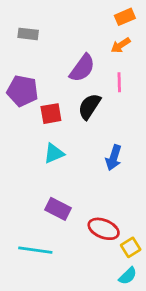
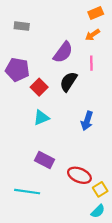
red square: (51, 114) -> (39, 87), turned -35

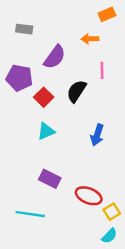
orange arrow: (92, 35) -> (90, 39), moved, turned 32
purple semicircle: (63, 52) -> (55, 57), moved

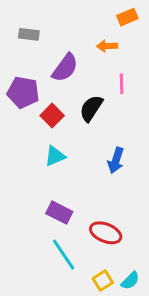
yellow square: (112, 212) -> (103, 281), moved
cyan line: (30, 214) -> (64, 255), moved, turned 48

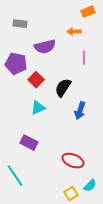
purple semicircle: (65, 68) -> (45, 47), turned 40
black semicircle: (91, 108) -> (63, 88), moved
purple rectangle: (59, 213) -> (29, 143), moved
cyan line: (64, 255) -> (15, 176), moved
cyan semicircle: (130, 281) -> (90, 186), moved

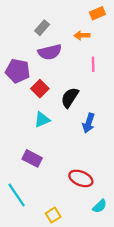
gray rectangle: (20, 24) -> (42, 28), moved, turned -56
yellow square: (71, 194) -> (53, 215), moved

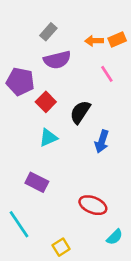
orange rectangle: (97, 13) -> (117, 39), moved
pink line: (93, 64) -> (107, 74), turned -32

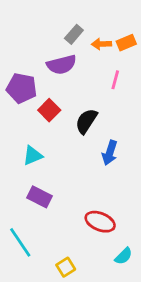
gray rectangle: (48, 32) -> (74, 34), moved
pink line: (107, 74) -> (115, 80), turned 48
cyan triangle: (48, 138) -> (33, 156), moved

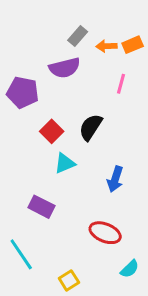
red square: (49, 110) -> (52, 131), moved
blue arrow: (110, 153) -> (115, 179), moved
cyan triangle: (33, 156) -> (65, 163), moved

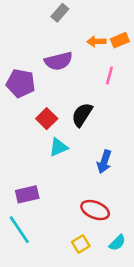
gray rectangle: (78, 36) -> (60, 13), moved
purple rectangle: (41, 207) -> (27, 194), moved, turned -40
yellow square: (69, 280) -> (81, 244), moved

